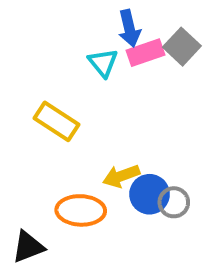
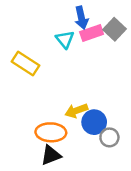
yellow rectangle: (56, 121) -> (25, 64), moved
gray circle: (174, 202) -> (109, 137), moved
black triangle: (28, 247) -> (51, 155), moved

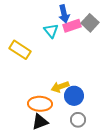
gray circle: (109, 137) -> (78, 120), moved

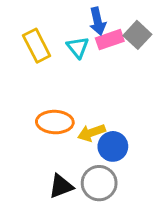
yellow rectangle: (20, 50) -> (37, 46), moved, turned 30
orange ellipse: (40, 104) -> (55, 122), moved
gray circle: (78, 120) -> (99, 183), moved, size x1.5

